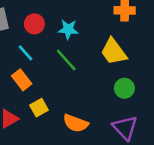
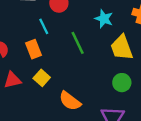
cyan star: (68, 29) -> (104, 19), moved
yellow square: (39, 108) -> (42, 78), turned -35

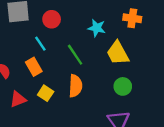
orange semicircle: (70, 101) -> (75, 86), moved, turned -115

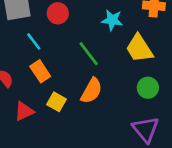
cyan line: (40, 44) -> (34, 41), moved
orange semicircle: (75, 86) -> (91, 91), turned 30

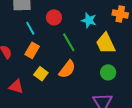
red circle: (58, 13) -> (54, 17), moved
orange rectangle: (40, 71) -> (32, 50), turned 56
red triangle: (24, 111) -> (16, 87), moved, turned 35

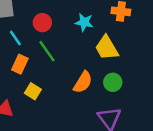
green line: (69, 42) -> (47, 51), moved
orange semicircle: (67, 69) -> (83, 82), moved

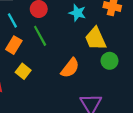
green circle: (113, 82) -> (110, 61), moved

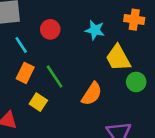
green line: (40, 36) -> (55, 76), moved

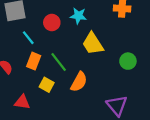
cyan star: (95, 30) -> (78, 16), moved
yellow trapezoid: (118, 58) -> (93, 44), moved
orange semicircle: (92, 94) -> (79, 82), moved

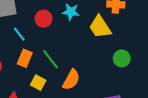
yellow trapezoid: (93, 44) -> (100, 27), moved

